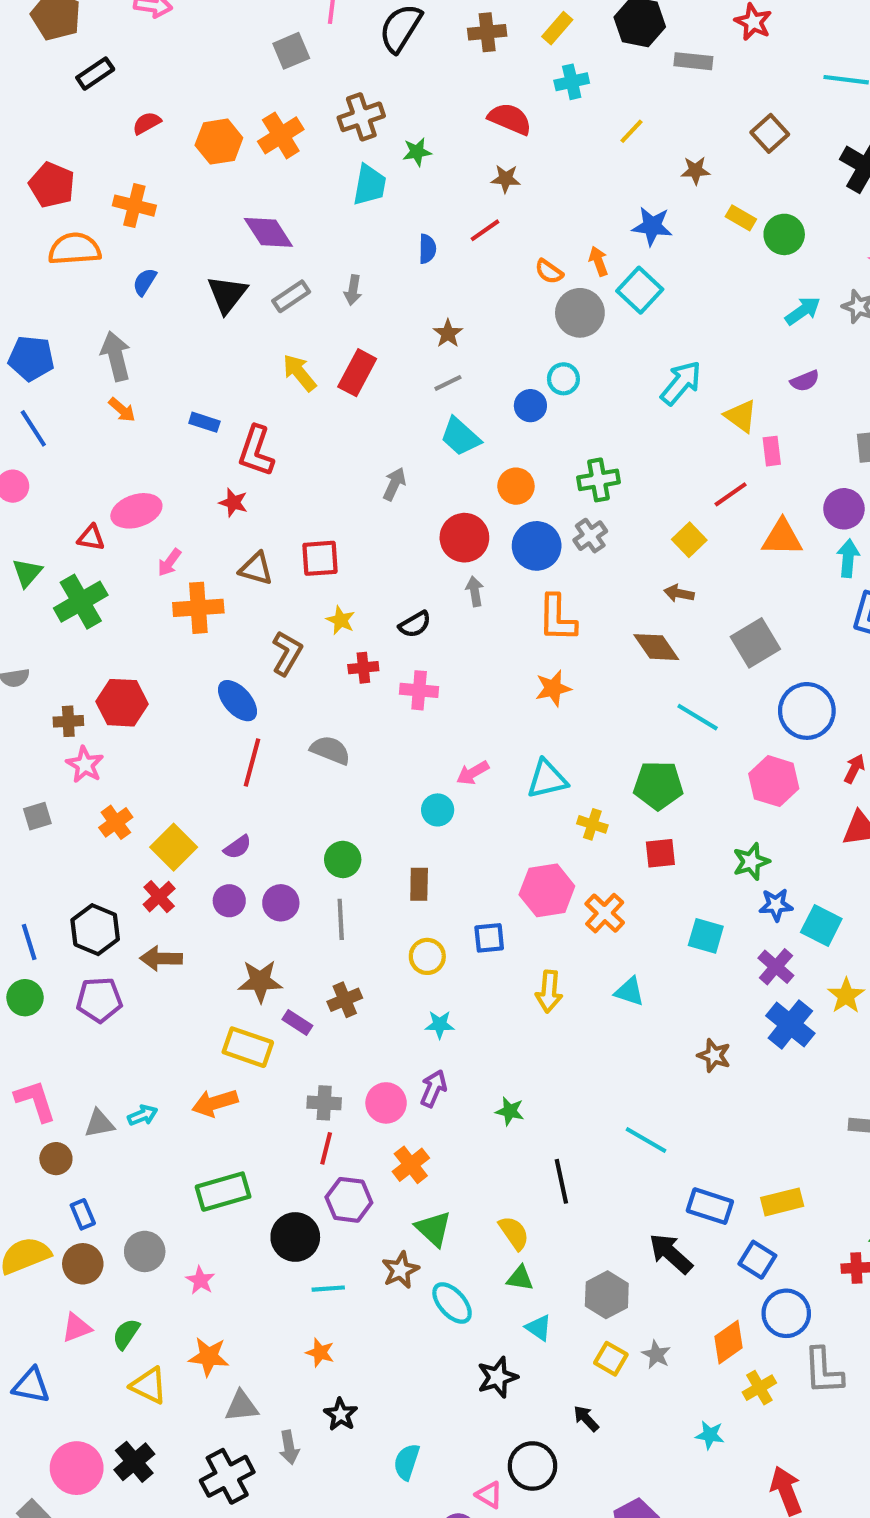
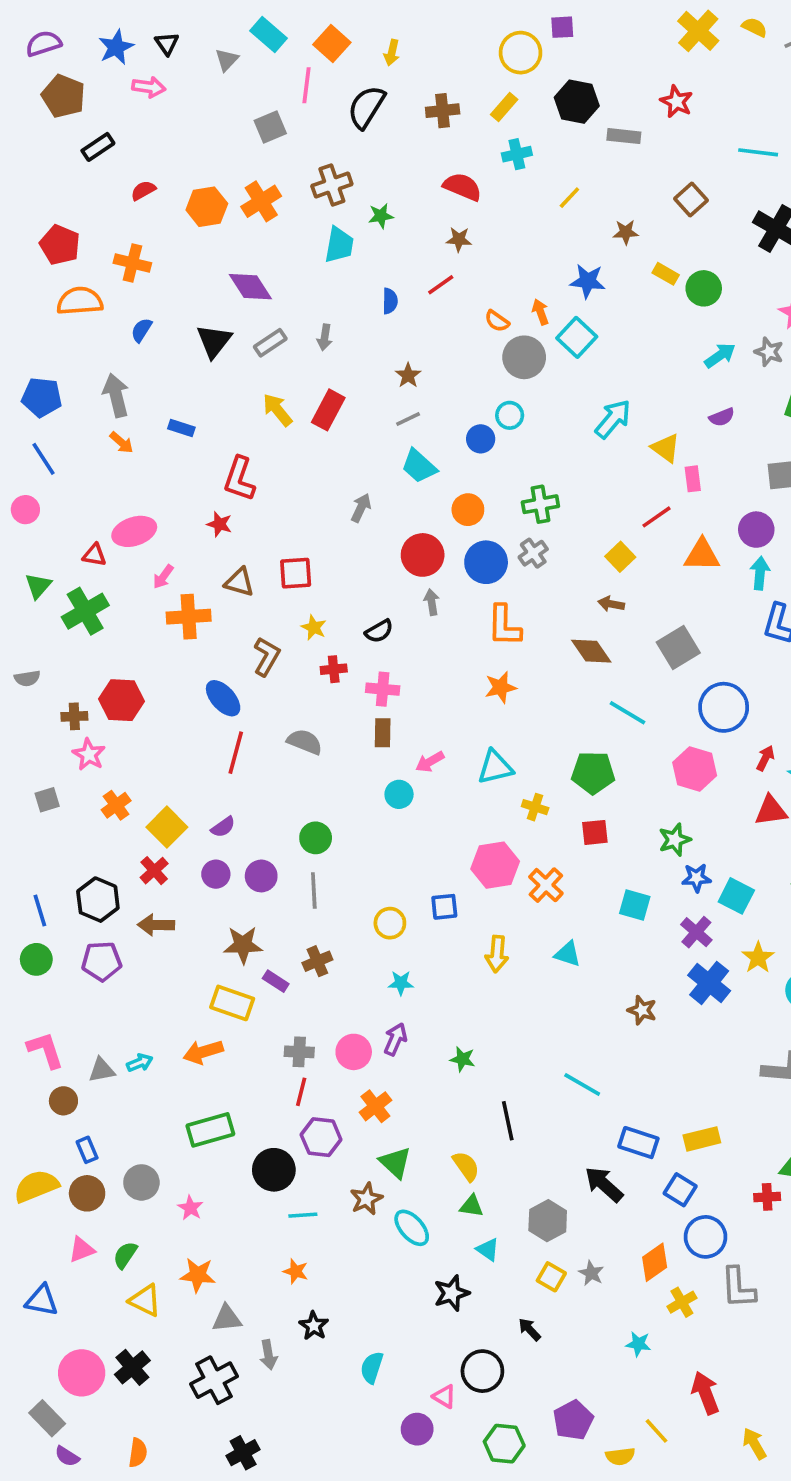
blue rectangle: (204, 422) -> (181, 428), moved
brown rectangle: (419, 884) -> (383, 733), moved

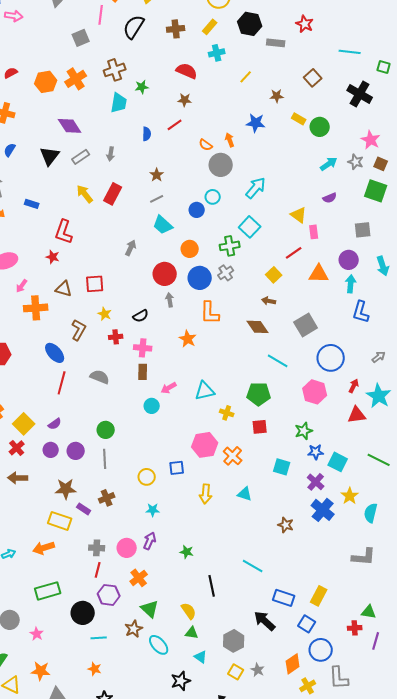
cyan square: (577, 337) -> (250, 227), moved
cyan arrow: (613, 419) -> (256, 188), moved
orange star: (501, 687) -> (188, 339), moved, turned -30
yellow rectangle: (702, 1139) -> (319, 596), turned -48

